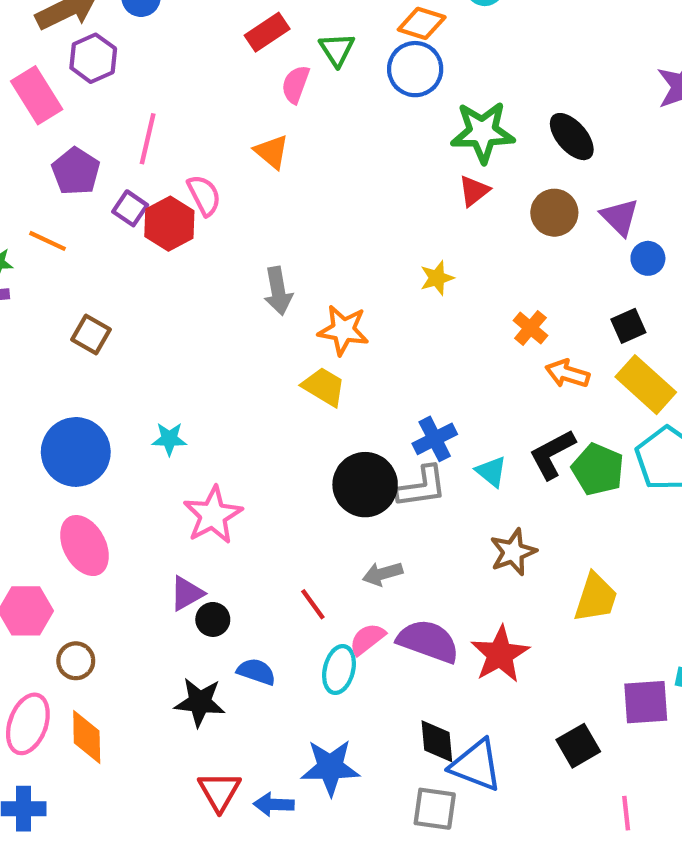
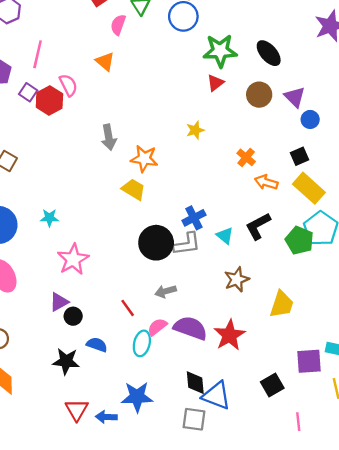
green pentagon: (598, 469) -> (299, 240), moved

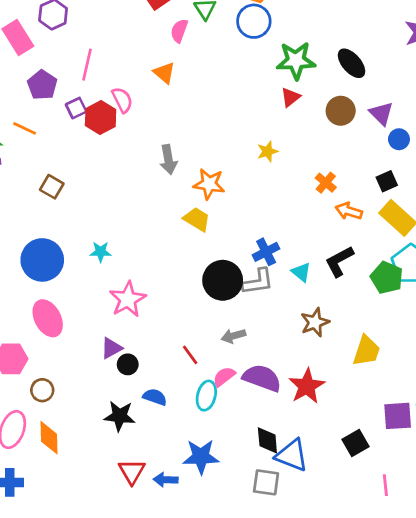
purple square: (28, 92) -> (76, 108), turned 30

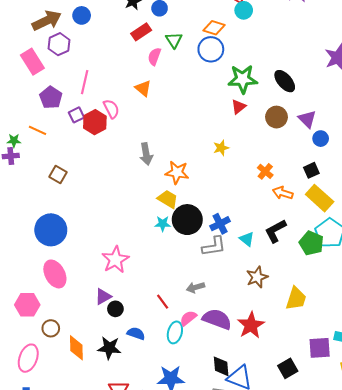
cyan star: (101, 252) -> (163, 224), moved
black circle: (223, 280) -> (187, 220), moved
orange diamond: (49, 438) -> (76, 348), moved

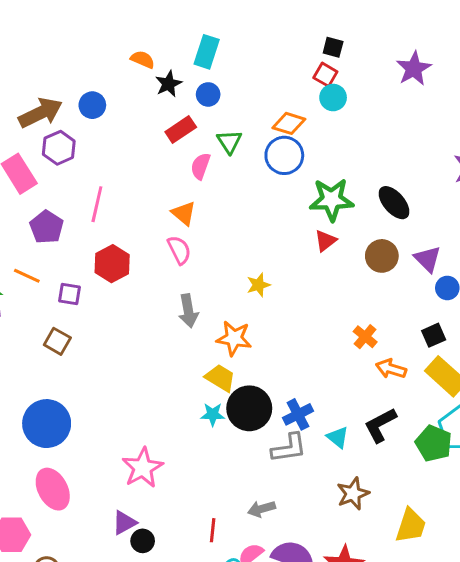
pink semicircle: (111, 109) -> (179, 250), moved
purple square: (76, 115) -> (69, 294), moved, turned 35
yellow star: (221, 148) -> (258, 285), moved
red line: (163, 302) -> (213, 530), turned 42

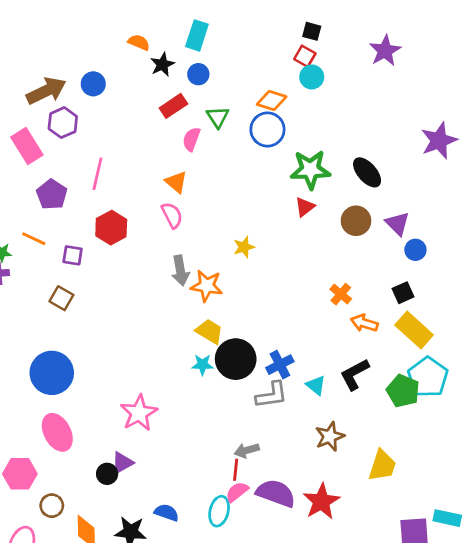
orange star: (234, 338) -> (207, 286), moved
red line: (213, 530) -> (236, 470), moved
black circle: (143, 541) -> (107, 474), moved

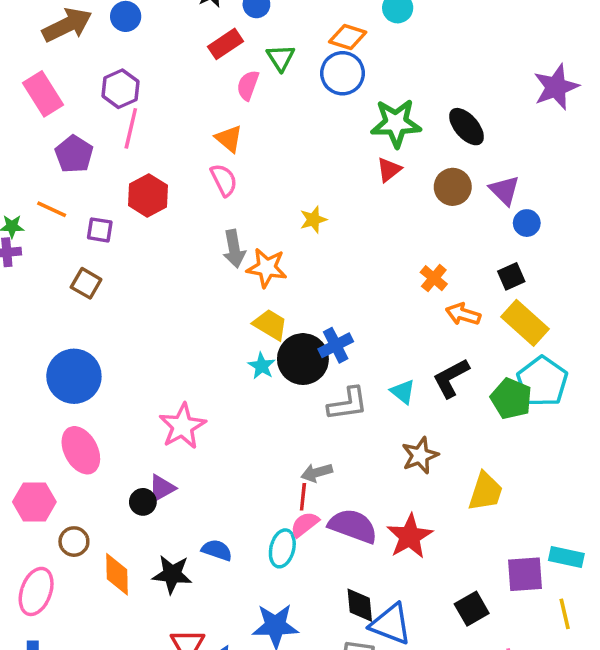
purple hexagon: (63, 123) -> (120, 89), moved
cyan star: (202, 365) -> (262, 366), turned 30
blue cross: (280, 365) -> (336, 345), moved

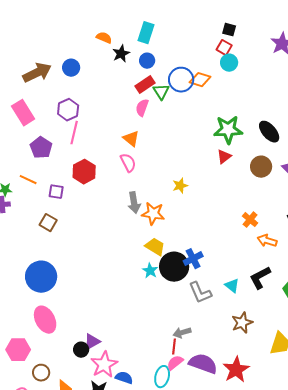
red rectangle: (225, 44) -> (145, 85), moved
blue circle: (343, 73) -> (181, 80), moved
gray L-shape: (348, 404) -> (200, 293), turned 75
pink star: (182, 426) -> (104, 365), moved

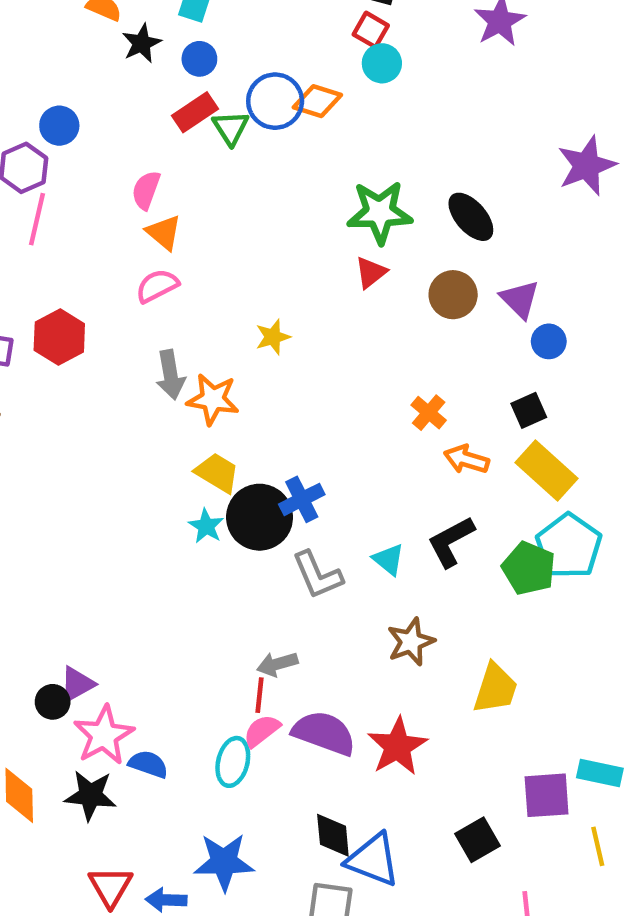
blue circle: (71, 68) -> (59, 126), moved
pink semicircle: (142, 108) -> (146, 190), moved
pink semicircle: (128, 163) -> (157, 286), turned -90
red hexagon: (84, 172) -> (59, 337), moved

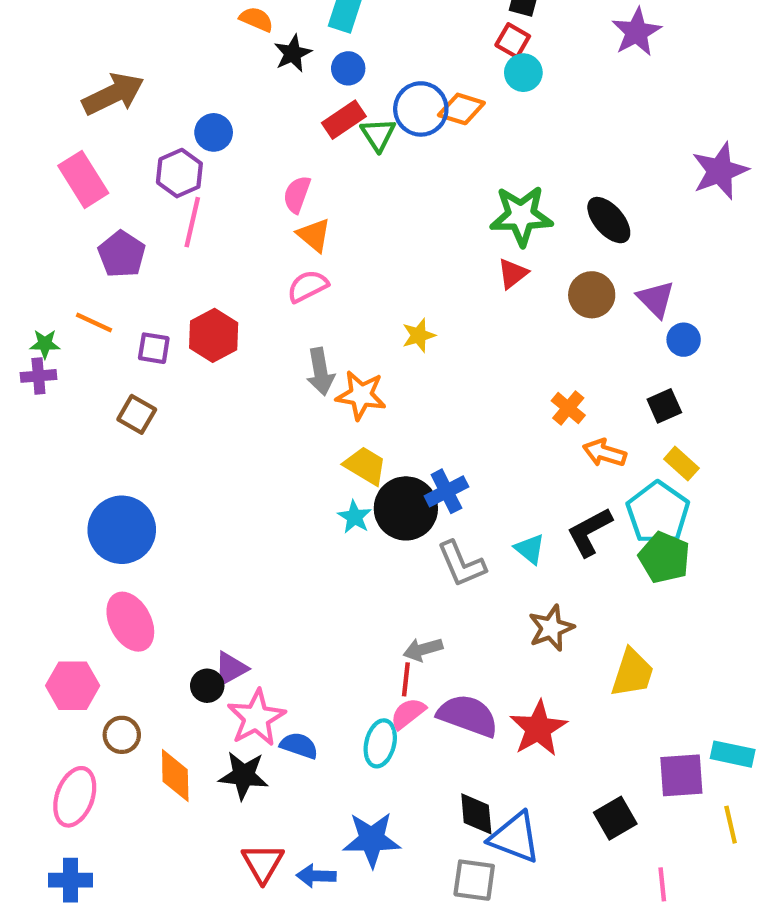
yellow rectangle: (547, 470) -> (681, 464), size x0.6
cyan pentagon: (569, 546) -> (658, 513), moved

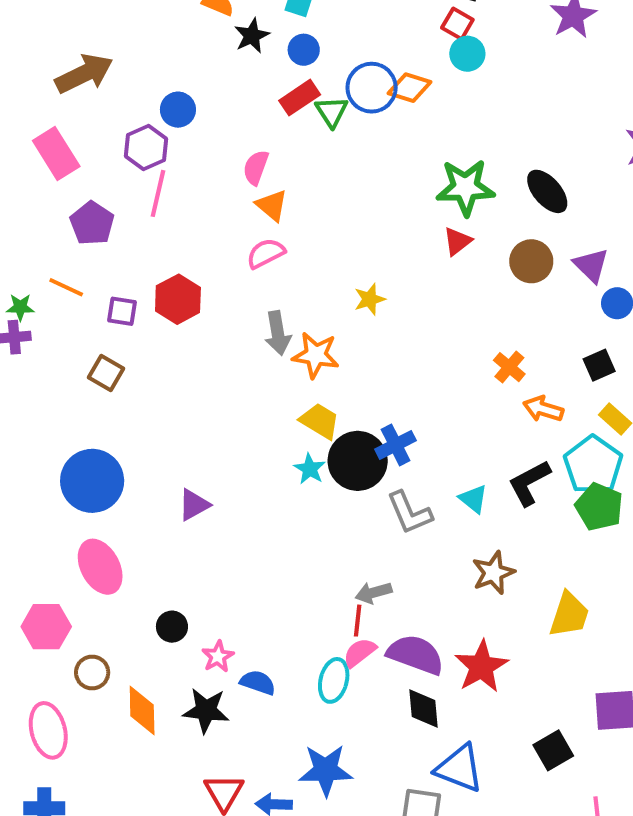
purple triangle: (231, 669) -> (194, 505), moved
pink star: (256, 718) -> (218, 657), size x0.6
pink ellipse: (75, 797) -> (48, 730), turned -34
black diamond: (476, 814) -> (423, 708), moved

